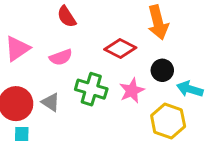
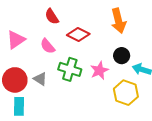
red diamond: (120, 49) -> (78, 34), moved
pink semicircle: (61, 57) -> (48, 46), turned 70

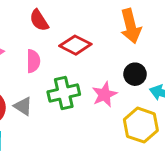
pink semicircle: (48, 46) -> (33, 61), turned -140
green cross: (70, 69) -> (64, 93), turned -30

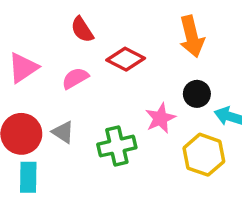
pink semicircle: (33, 61) -> (75, 78), turned -120
green cross: (64, 93) -> (117, 146), moved

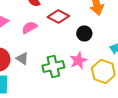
black circle: (197, 94) -> (84, 33), moved
pink star: (160, 118) -> (78, 60), moved

